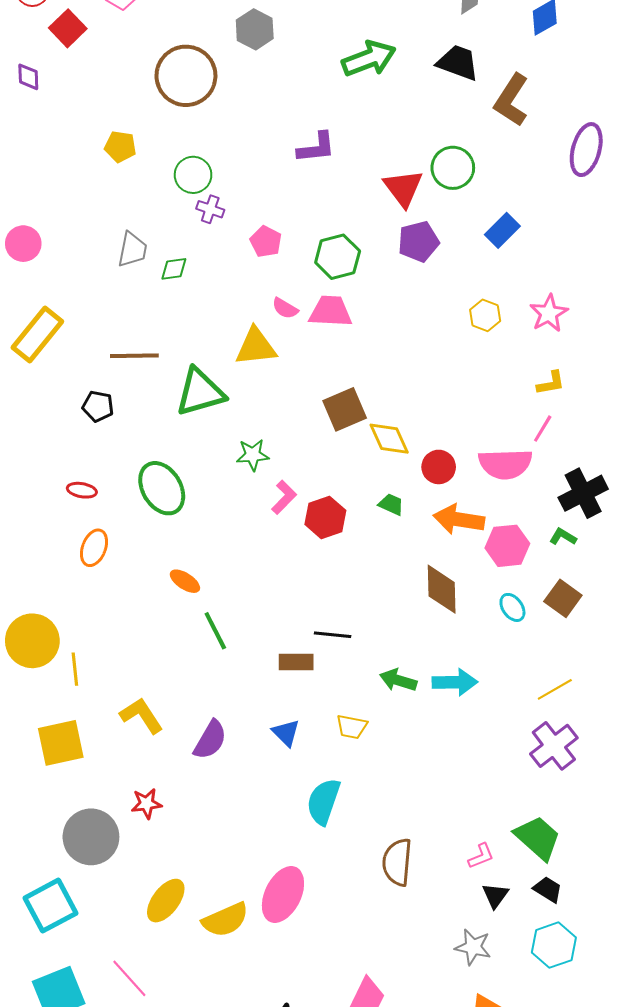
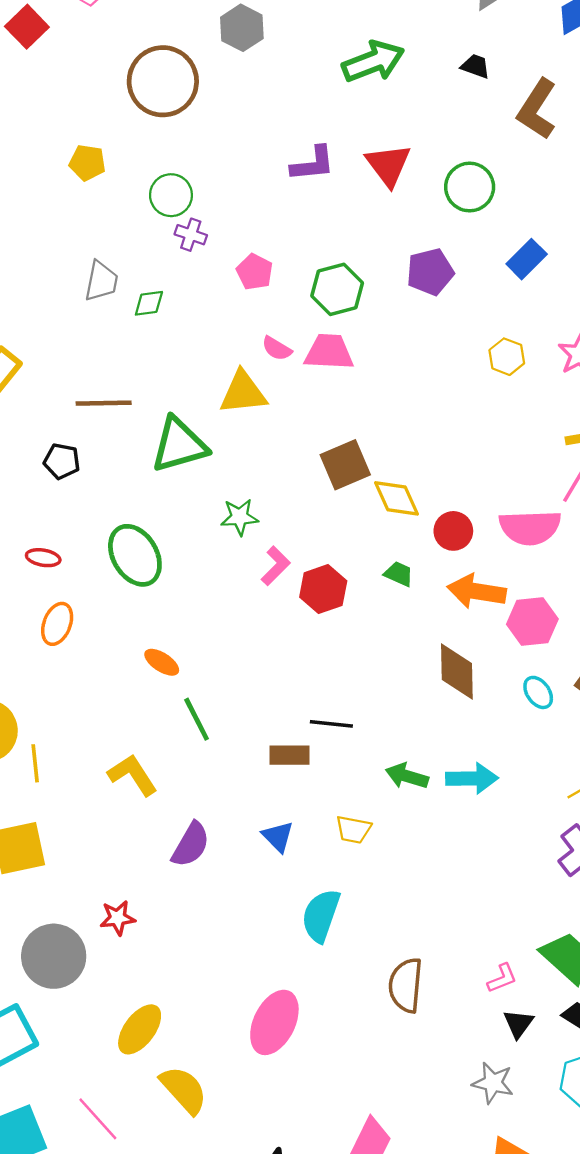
black trapezoid: (458, 63) -> (475, 66), size x0.6
red triangle: (403, 188) -> (388, 165), moved
yellow L-shape: (141, 716) -> (133, 775), moved
yellow semicircle: (225, 920) -> (184, 1090), moved, turned -108

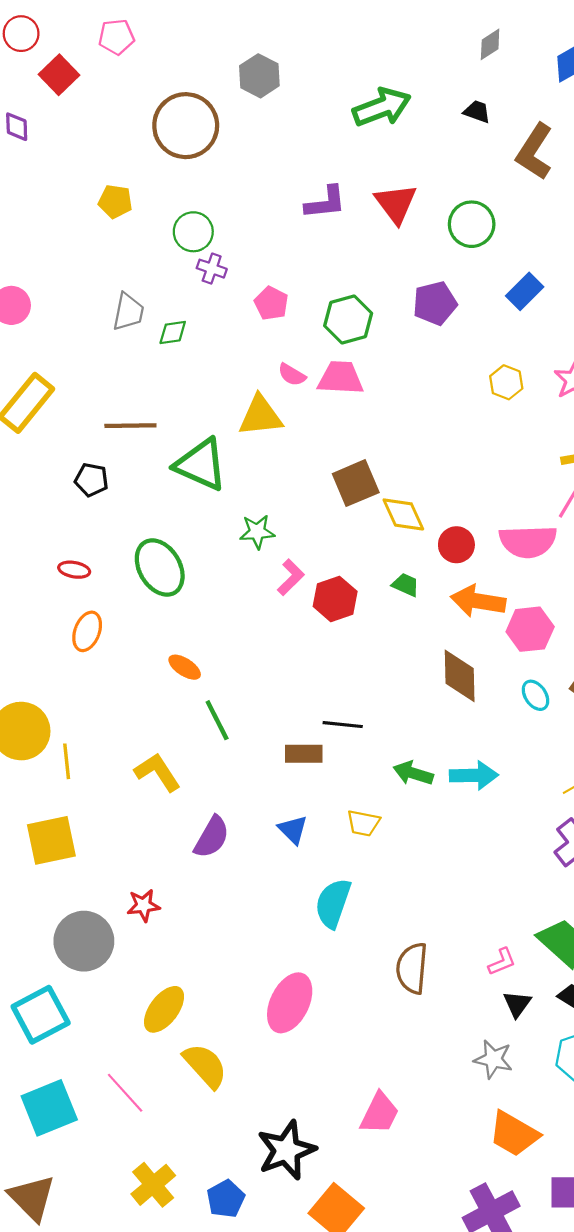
green triangle: (179, 445) -> (201, 465), turned 40

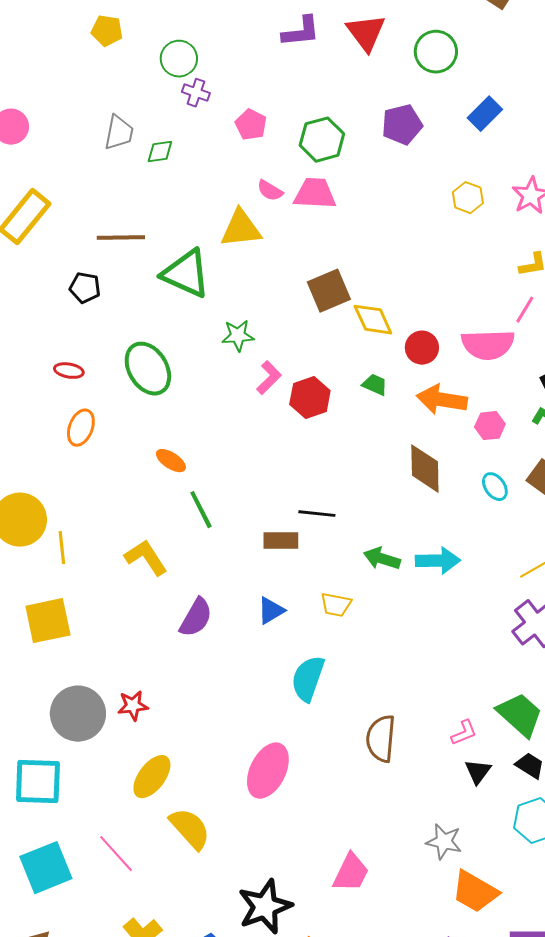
pink hexagon: (530, 629) -> (490, 426), size x0.7
blue triangle: (293, 830) -> (271, 611), turned 44
red star: (143, 905) -> (133, 706), moved
cyan square: (41, 1015) -> (38, 782), turned 30
gray star: (493, 1059) -> (444, 842), moved

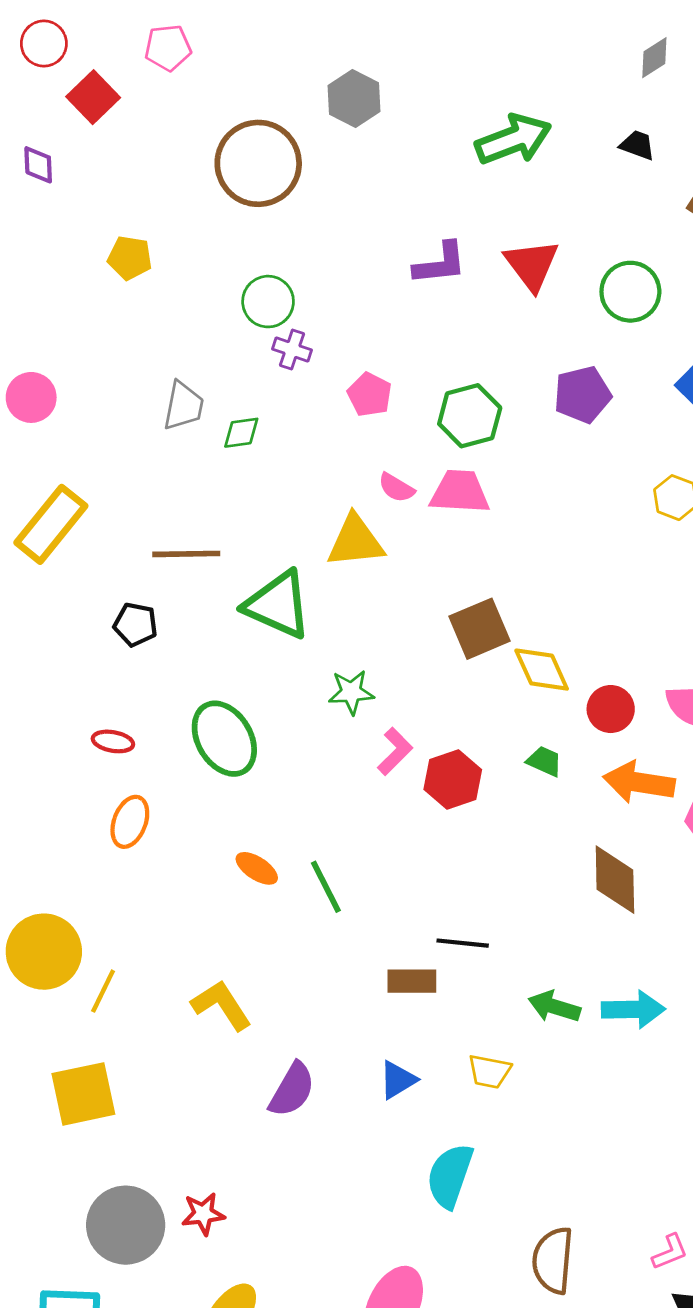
yellow pentagon: (107, 31) -> (130, 258), moved
green line: (201, 510) -> (326, 887), moved
yellow line: (62, 548) -> (103, 991), turned 32

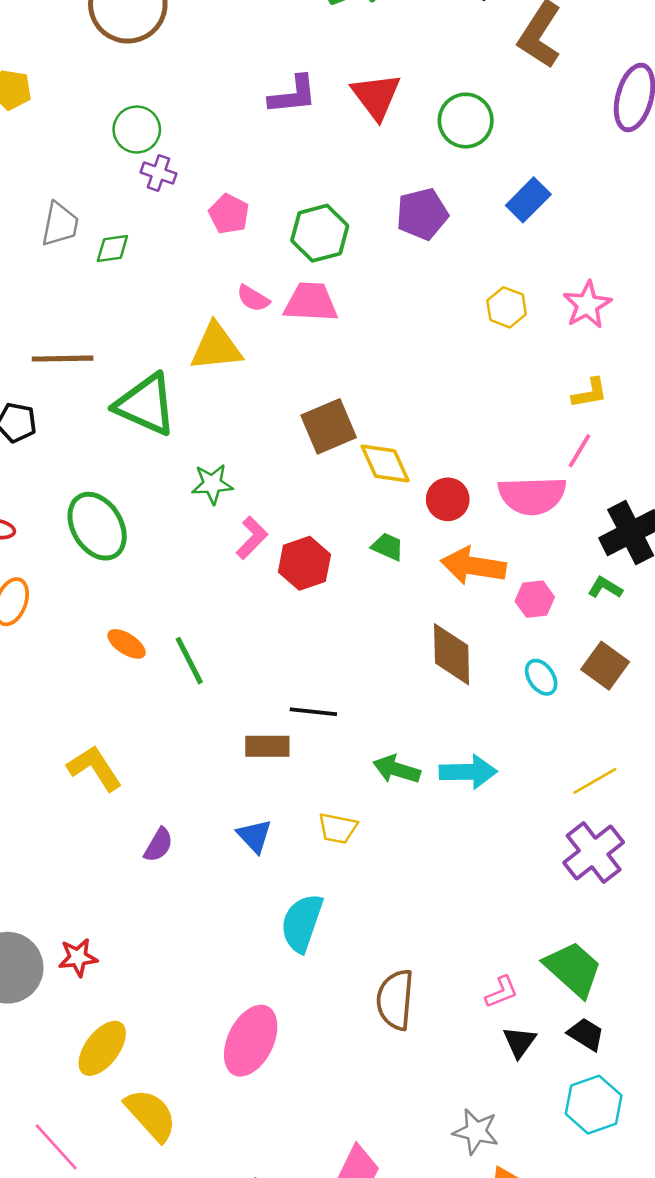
blue triangle: (398, 1080) -> (254, 836), turned -42
purple semicircle: (292, 1090) -> (159, 845), size x0.7

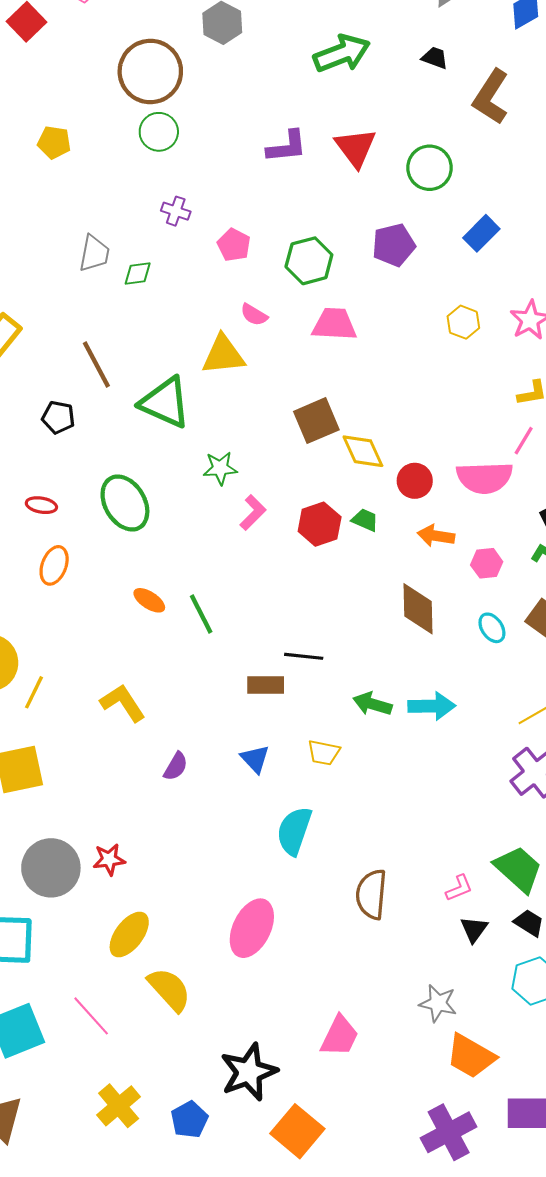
green circle: (137, 129) -> (159, 132), moved
pink trapezoid: (311, 302) -> (334, 324), moved
brown line: (63, 359) -> (96, 364), turned 63
red hexagon: (304, 563) -> (320, 524), moved
orange arrow: (473, 566) -> (436, 536), size x0.7

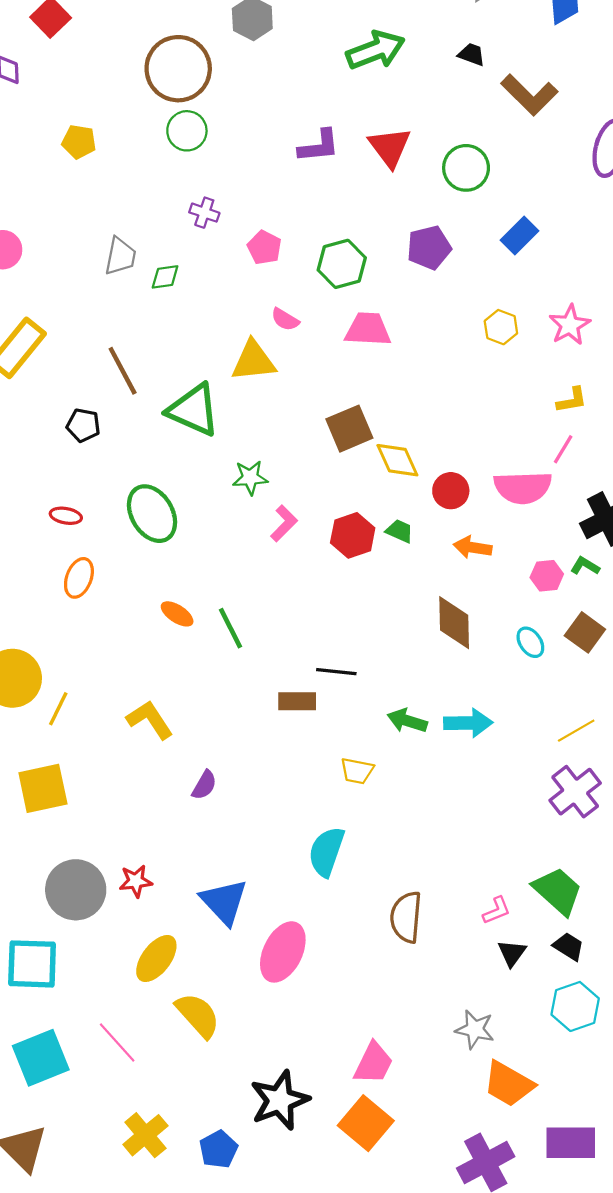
brown L-shape: (491, 97) -> (529, 95), turned -78
pink hexagon: (487, 563) -> (547, 576), moved
blue triangle: (255, 759) -> (224, 902), moved, size x1.6
orange square: (297, 1131) -> (366, 1123), moved

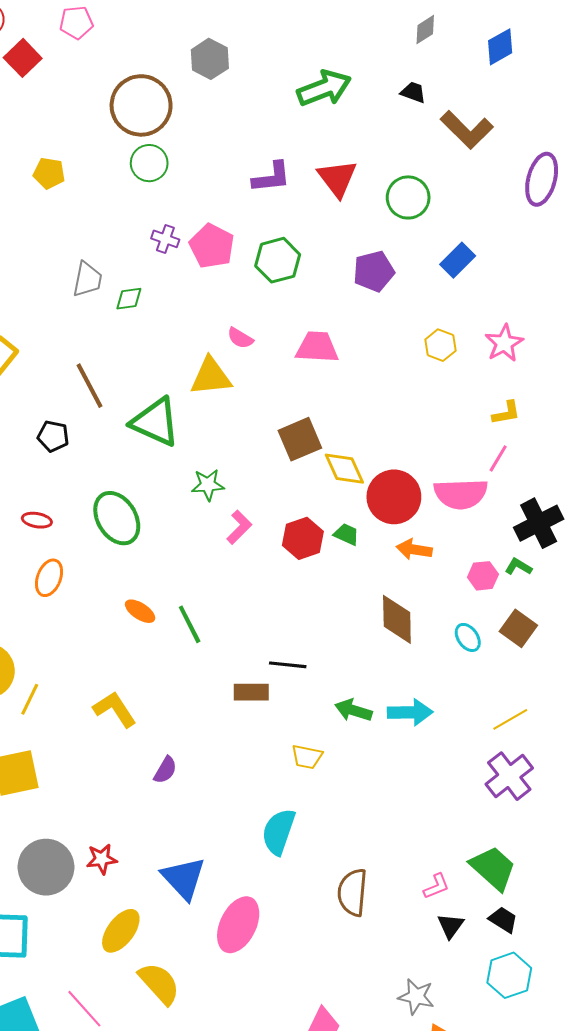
pink pentagon: (264, 247) -> (212, 246), moved, size x1.4
green hexagon: (342, 264) -> (278, 260), moved
red circle: (451, 491) -> (394, 497), size x1.6

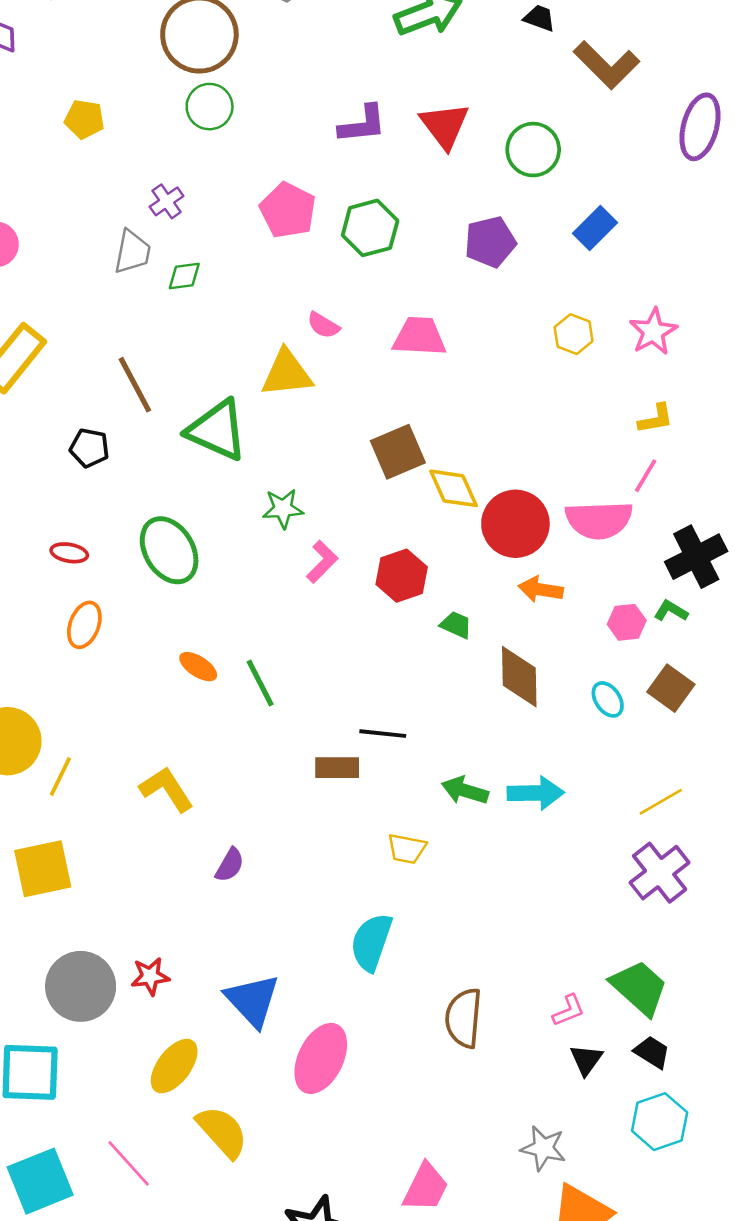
purple cross: (165, 239) -> (167, 201), moved, turned 36
green trapezoid: (346, 534) -> (456, 625), moved

